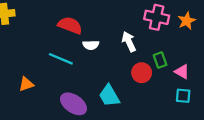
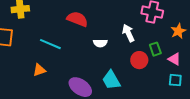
orange star: (187, 21) -> (178, 31), moved
white semicircle: (91, 45) -> (100, 43), moved
cyan line: (61, 59) -> (50, 44), moved

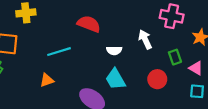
cyan line: (50, 44) -> (59, 52), turned -40
red circle: (139, 60) -> (157, 79), moved
cyan trapezoid: (111, 80) -> (115, 79), moved

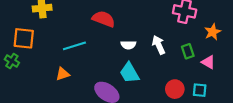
white arrow: (145, 39) -> (159, 45), moved
red circle: (157, 79) -> (175, 89), moved
cyan square: (197, 91) -> (200, 90), moved

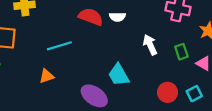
white semicircle: (128, 45) -> (118, 17), moved
cyan square: (200, 90) -> (194, 94), turned -32

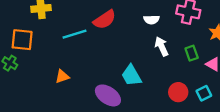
red semicircle: (91, 17) -> (105, 20), turned 125
white semicircle: (118, 17) -> (151, 20), moved
cyan line: (59, 46) -> (75, 34), moved

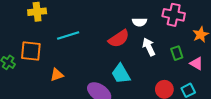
red semicircle: (105, 20) -> (119, 39), moved
orange square: (22, 40) -> (31, 51), moved

